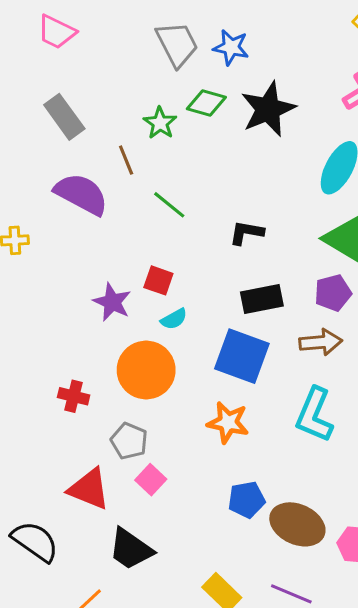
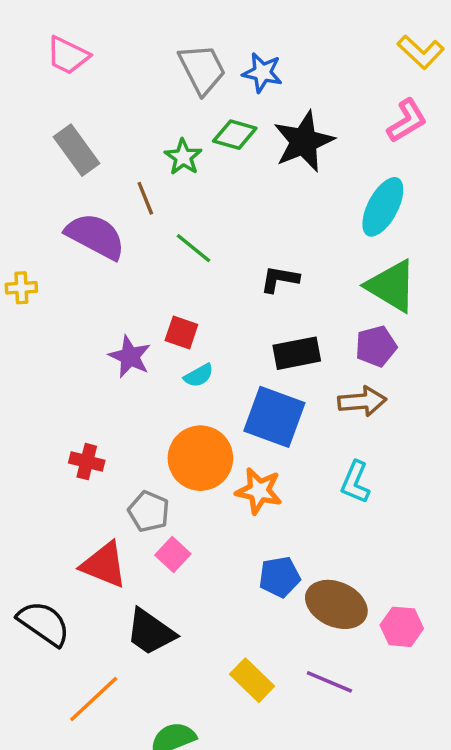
orange circle: (146, 370) -> (200, 458), moved
cyan L-shape: (314, 415) -> (355, 482), size x0.7

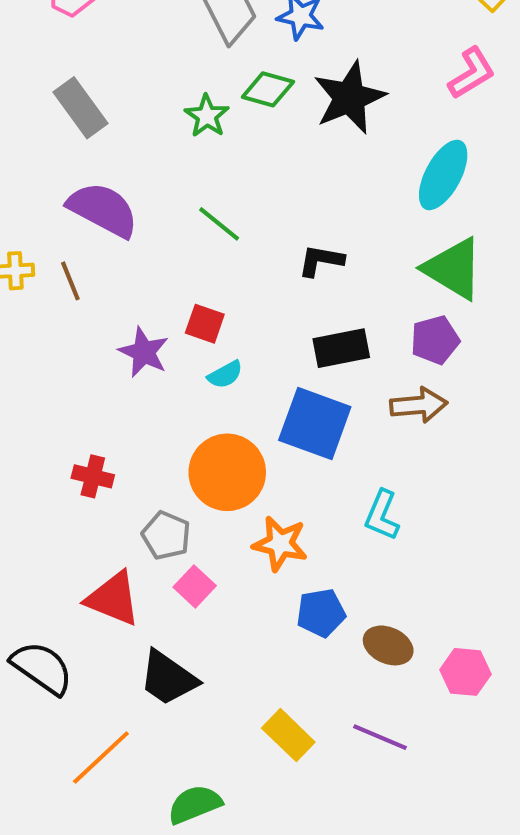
brown line: (145, 198) -> (70, 281), moved
cyan L-shape: (355, 482) -> (382, 515), moved
orange star: (259, 491) -> (280, 544), moved
brown ellipse: (336, 604) -> (388, 645), size x0.7

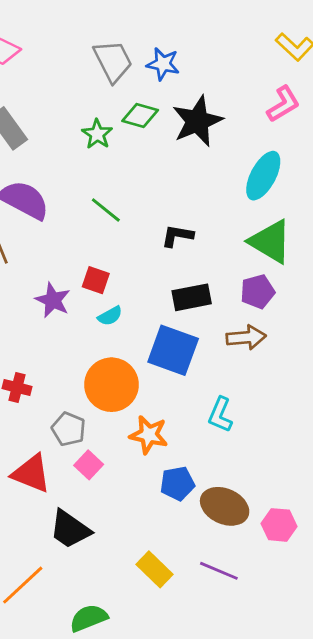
brown ellipse: (388, 645) -> (225, 506), size x1.4

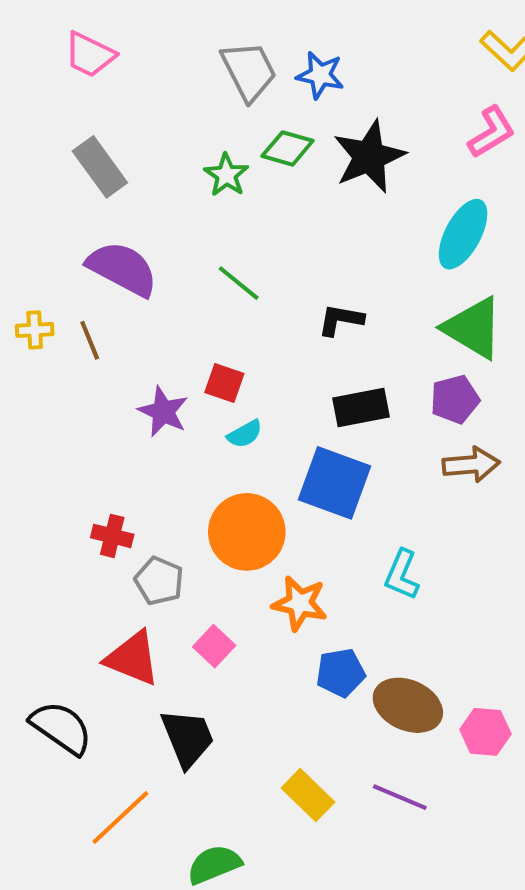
brown arrow: (246, 337) -> (471, 465), moved
gray pentagon: (69, 429) -> (159, 581), moved
black trapezoid: (70, 529) -> (188, 738), turned -147

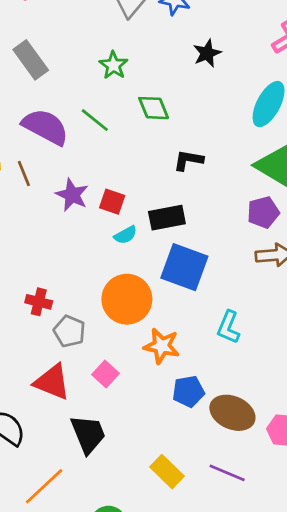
green diamond: (288, 148) -> (154, 108), moved, turned 52
black star: (369, 157) -> (207, 53), size x0.6
green line: (239, 283) -> (95, 120), moved
black rectangle: (361, 407) -> (167, 218), moved
purple star: (163, 412) -> (72, 195), moved

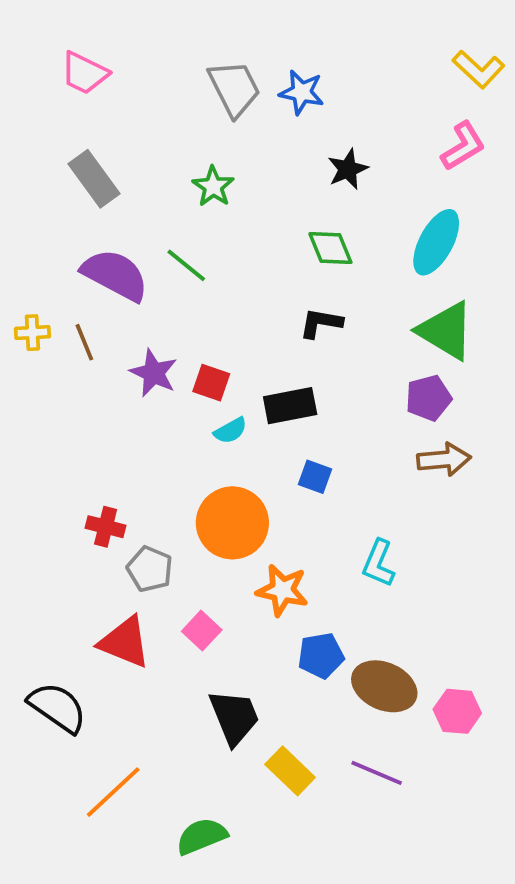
green diamond: (154, 108) -> (330, 248), moved
blue square: (184, 267) -> (315, 477), size x0.5
black trapezoid: (88, 434) -> (234, 717), moved

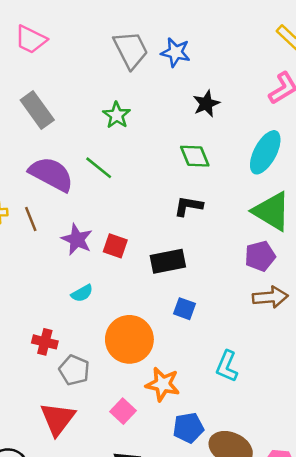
cyan semicircle: (230, 431) -> (82, 293), moved
pink square: (202, 631) -> (123, 411), moved
red triangle: (125, 642) -> (58, 419), turned 45

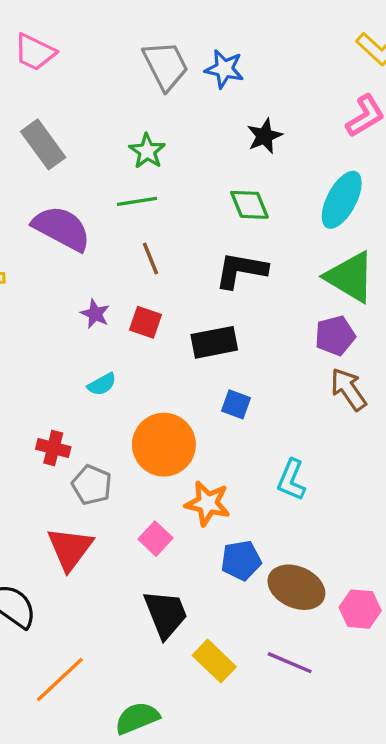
green line: (99, 168) -> (137, 201), moved, turned -48
black L-shape: (188, 206) -> (241, 270), size x1.4
brown line: (31, 219) -> (150, 258), moved
purple star: (77, 239) -> (95, 314), size x0.7
brown arrow: (270, 297) -> (348, 389), turned -120

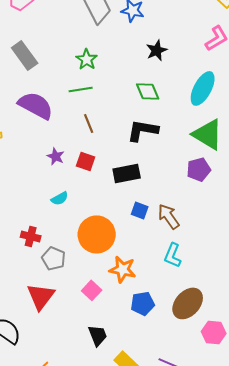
brown arrow: (348, 389) -> (169, 216), moved
brown ellipse: (296, 587) -> (188, 303), moved, turned -72
black trapezoid: (166, 614) -> (98, 335), size x0.7

